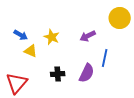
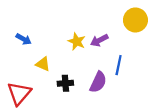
yellow star: (52, 37) -> (77, 41), moved
yellow triangle: (31, 51) -> (43, 64), moved

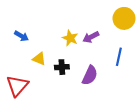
blue line: (119, 65) -> (119, 57), moved
black cross: (65, 83) -> (62, 67), moved

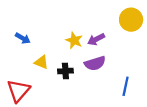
blue line: (119, 57) -> (126, 86), moved
purple semicircle: (90, 75) -> (95, 63), moved, turned 48

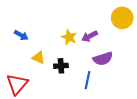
purple semicircle: (95, 63) -> (103, 59), moved
blue line: (126, 86) -> (87, 80), moved

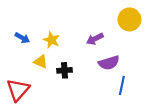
yellow star: (69, 37) -> (52, 40), moved
blue line: (87, 80) -> (122, 85), moved

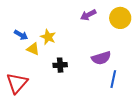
purple arrow: (95, 39) -> (88, 15), moved
yellow triangle: (41, 62) -> (33, 49), moved

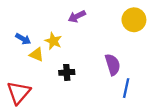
purple arrow: (88, 15) -> (77, 16), moved
purple semicircle: (101, 58) -> (113, 65), turned -90

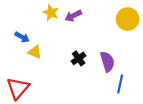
yellow star: (53, 41) -> (51, 13), moved
black cross: (67, 72) -> (79, 58), moved, turned -32

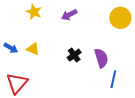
yellow star: (51, 13) -> (34, 12), moved
blue arrow: (22, 37) -> (11, 48), moved

